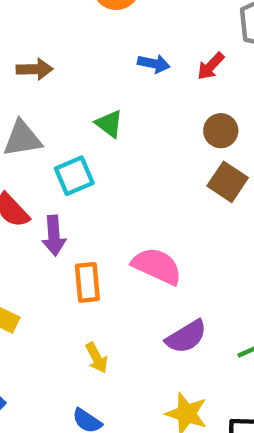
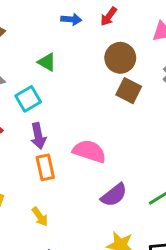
brown circle: (221, 131) -> (120, 58), size x1.4
purple arrow: (54, 236) -> (38, 136), moved
yellow arrow: (97, 358) -> (40, 217), moved

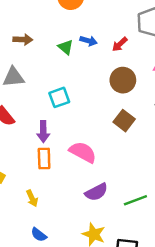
green triangle: (47, 62) -> (66, 47), moved
brown square: (129, 91) -> (124, 121), moved
cyan square: (28, 99) -> (59, 97), moved

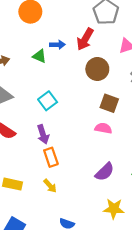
red arrow: (120, 44) -> (85, 39), size x1.5
pink semicircle: (83, 152) -> (103, 128), moved, size x0.7
yellow arrow: (32, 198) -> (50, 186), moved

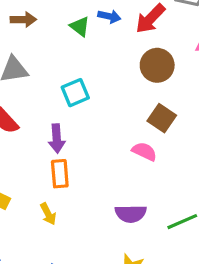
purple semicircle: (105, 172) -> (131, 214), turned 30

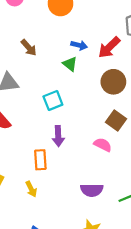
brown arrow: (23, 20) -> (29, 48), moved, turned 48
green triangle: (80, 26) -> (70, 64), moved
purple arrow: (57, 138) -> (58, 136), moved

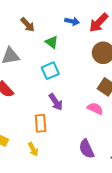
green triangle: (70, 64) -> (52, 42), moved
purple arrow: (58, 136) -> (56, 102), turned -30
purple semicircle: (92, 190) -> (87, 149), turned 66

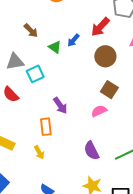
blue arrow: (72, 21) -> (73, 40), moved, turned 120
cyan square: (50, 71) -> (35, 74), moved
pink semicircle: (95, 109) -> (99, 111), turned -49

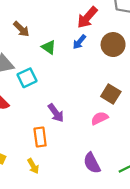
red arrow: (100, 27) -> (87, 17), moved
blue arrow: (73, 40) -> (79, 42), moved
brown circle: (105, 56) -> (113, 45), moved

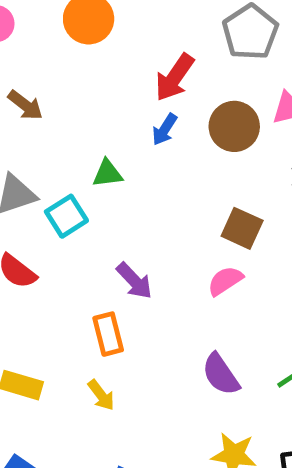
brown arrow: (21, 29) -> (25, 105), moved
green triangle: (49, 47) -> (107, 173), moved, turned -35

